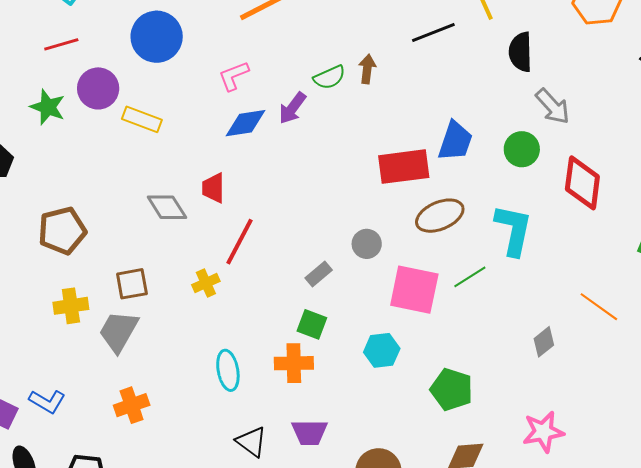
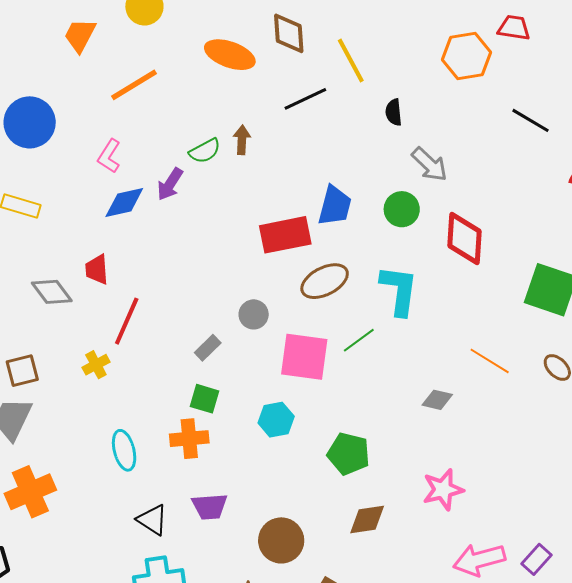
black semicircle: (520, 52) -> (394, 112), size x0.7
pink L-shape: (234, 76) -> (109, 156), turned -32
gray diamond: (544, 342) -> (437, 400), turned 56
orange cross: (132, 405) -> (30, 492), size x1.4

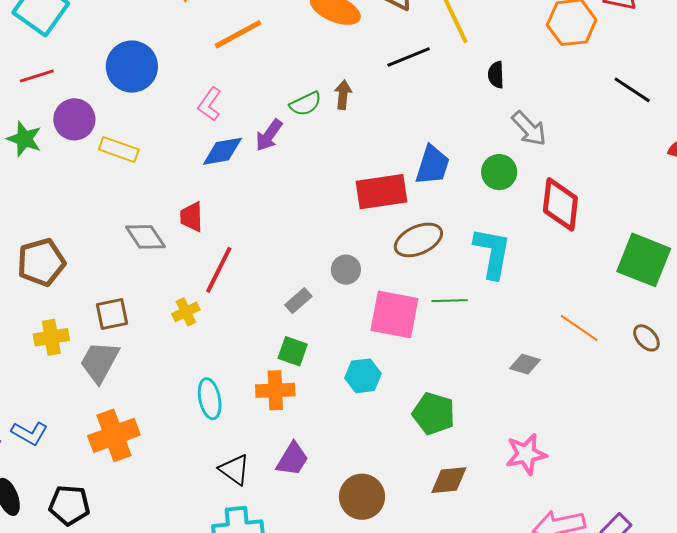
green line: (359, 340) -> (450, 301), turned 32
purple trapezoid: (210, 506) -> (292, 459), turned -57

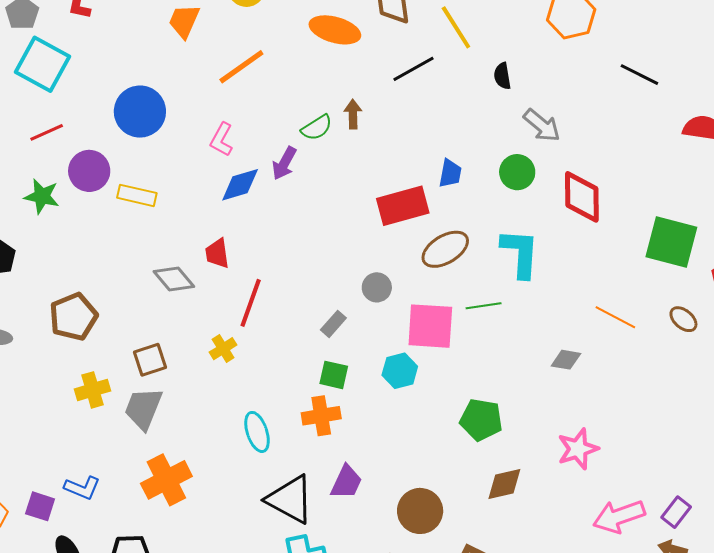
blue trapezoid: (432, 165) -> (450, 173), size x0.7
cyan hexagon: (363, 376) -> (400, 371), moved
black triangle: (234, 470) -> (290, 499), size x1.6

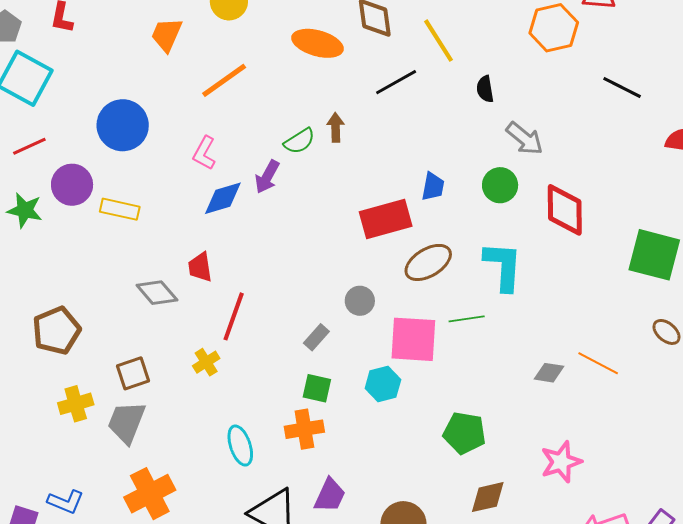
orange line: (615, 317) -> (598, 363), moved

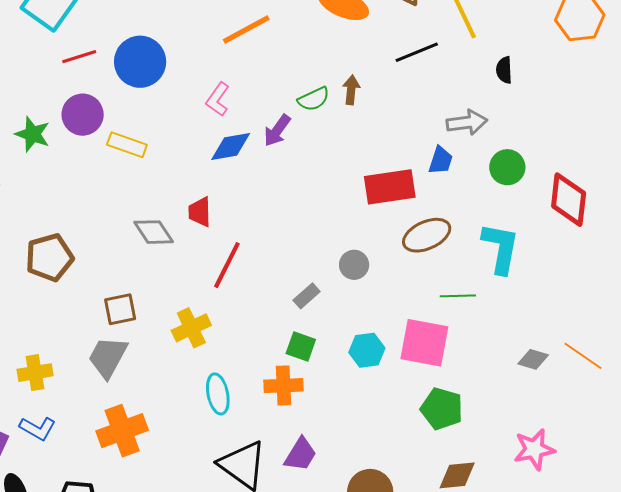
gray arrow: (525, 138) -> (467, 122), moved, turned -54
red line: (29, 146) -> (79, 57), moved
pink square: (413, 339) -> (424, 343), moved
yellow cross: (206, 362) -> (191, 328), moved, size x1.4
yellow cross: (76, 404) -> (35, 373), moved

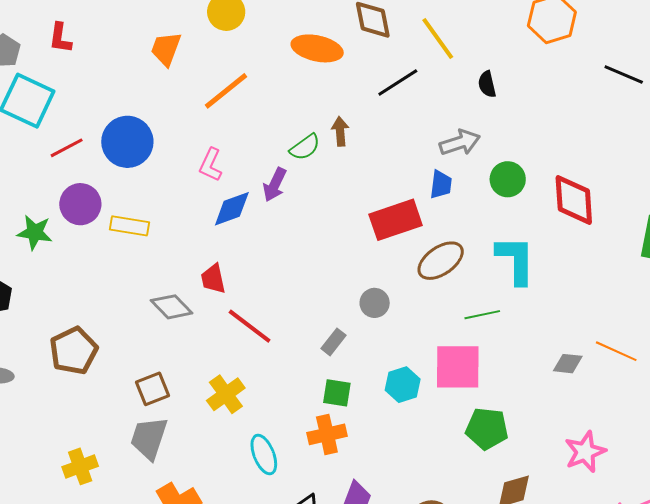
red line: (227, 265) -> (250, 326), turned -69

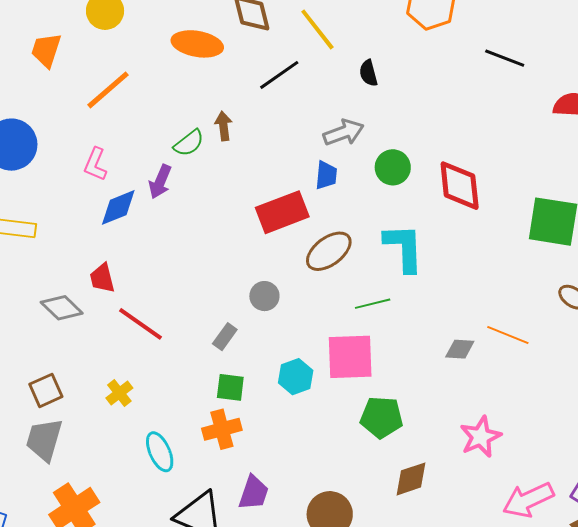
yellow cross: (226, 394) -> (119, 393), size x0.7

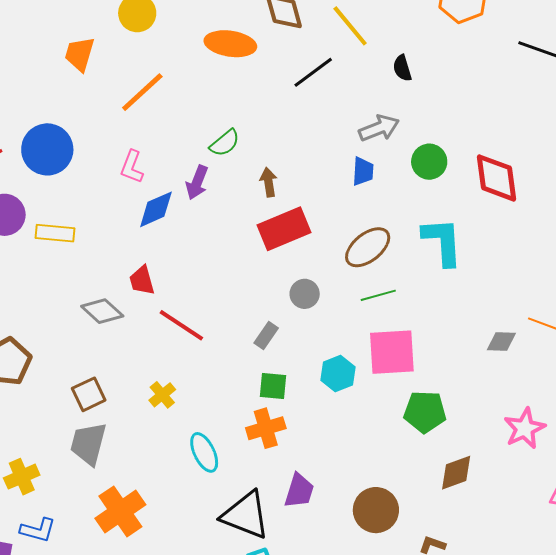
brown arrow: (223, 126) -> (269, 182), moved
red rectangle: (282, 212) -> (284, 229), moved
green line: (373, 304) -> (378, 295), moved

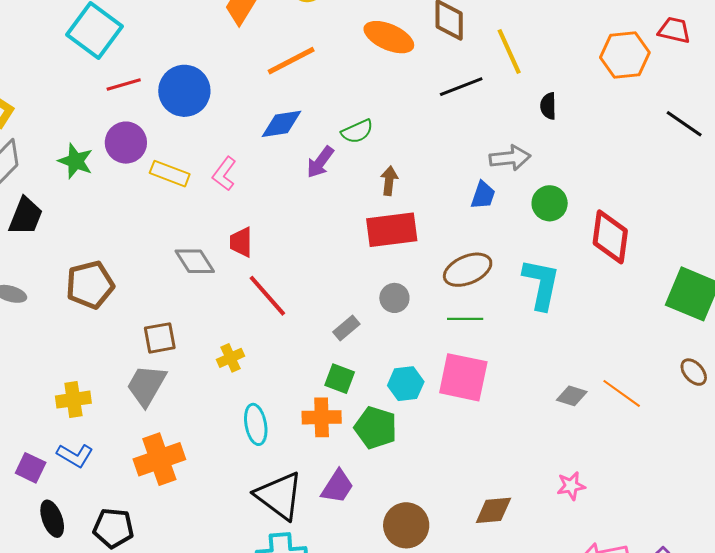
pink L-shape: (132, 167) -> (224, 174), moved
blue diamond: (156, 209) -> (282, 124), moved
green pentagon: (425, 412) -> (376, 428), moved
pink star: (525, 428) -> (571, 486), size x0.7

